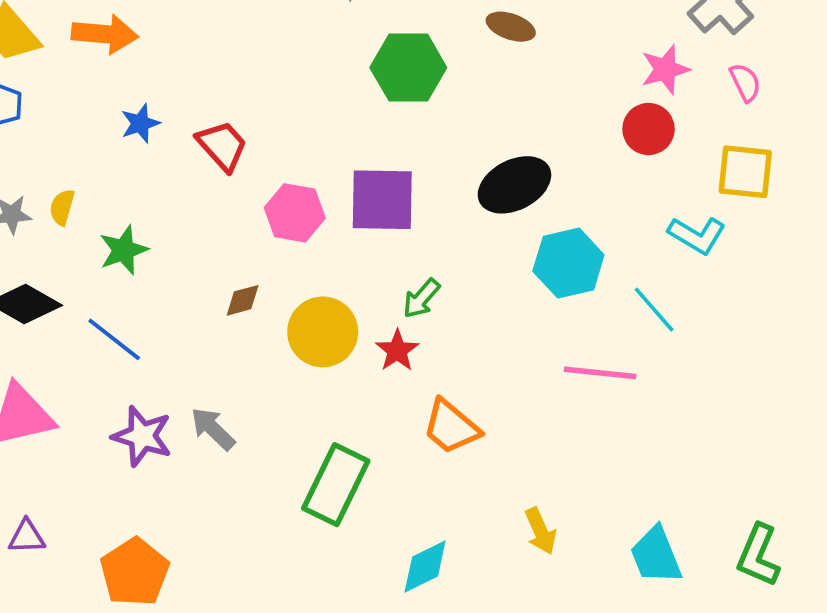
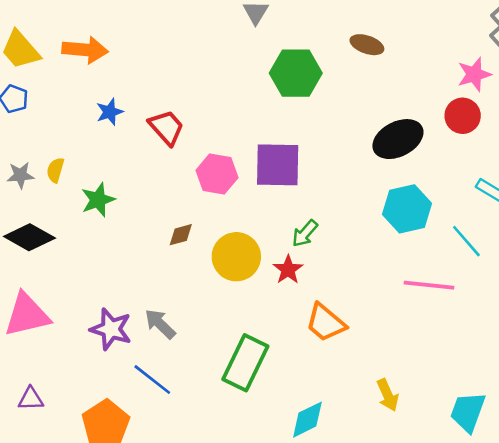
black ellipse: (514, 185) -> (398, 139), moved
blue line: (114, 339) -> (152, 380), moved
cyan trapezoid: (656, 555) -> (468, 412), turned 42

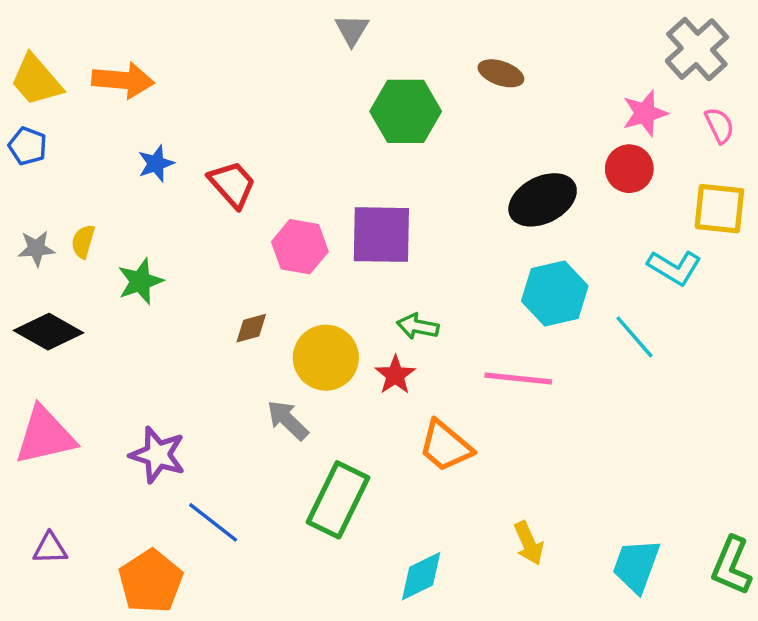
green arrow: (305, 233) -> (418, 326), turned 60
pink line: (429, 285) -> (518, 378), moved
gray arrow: (160, 324) -> (288, 420), moved

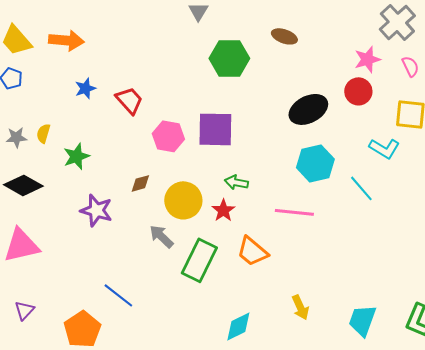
purple star: (158, 455) -> (96, 210), moved
green rectangle: (338, 500) -> (199, 260), moved
purple triangle: (50, 548) -> (24, 310), turned -45

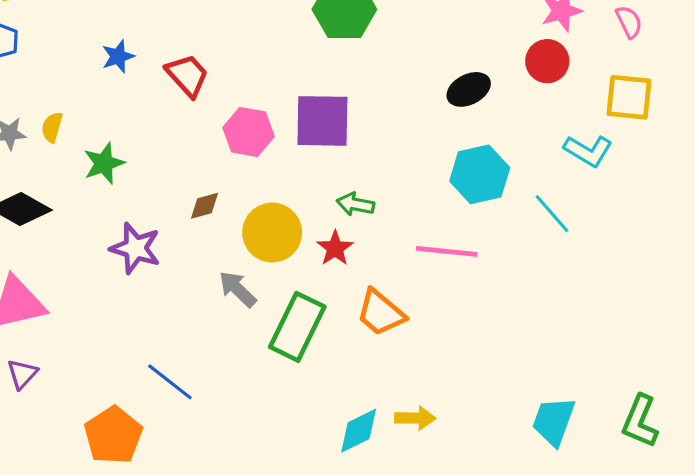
black ellipse: (308, 109) -> (469, 89), size x0.7
yellow arrow: (300, 307) -> (415, 418), moved, turned -65
purple triangle: (24, 310) -> (22, 374), moved

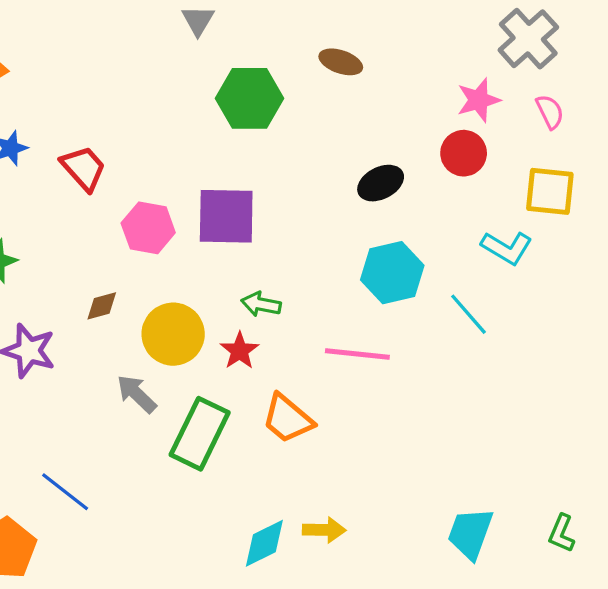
green L-shape: (640, 421) -> (562, 533), size x0.7

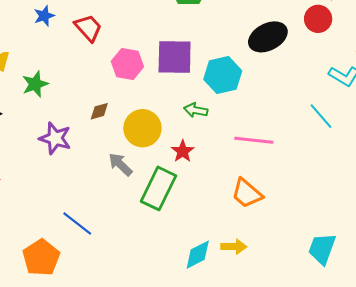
black ellipse: (381, 183) -> (268, 37), size x1.4
cyan hexagon: (392, 273) -> (223, 75), moved
red star: (239, 351) -> (183, 151), moved
orange trapezoid: (288, 419) -> (247, 193), moved

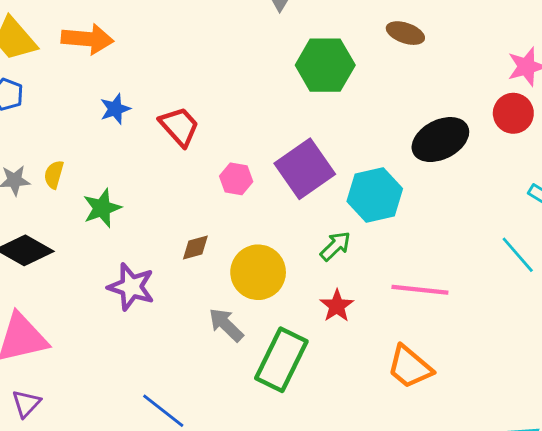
purple square: (175, 57) -> (305, 169), turned -36
pink hexagon: (127, 64) -> (236, 179), size x0.7
green arrow: (196, 110) -> (335, 246), turned 125
red star: (183, 151) -> (337, 306), moved

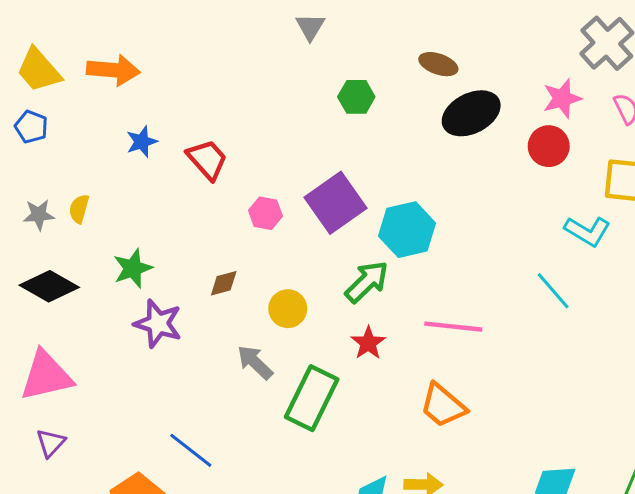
green hexagon: (325, 65) -> (356, 97), size x0.6
black ellipse: (440, 140) -> (471, 113), moved
green star: (102, 208) -> (133, 268), moved
green arrow: (335, 246) -> (367, 282), size x1.4
yellow circle: (258, 272) -> (288, 309), size x0.7

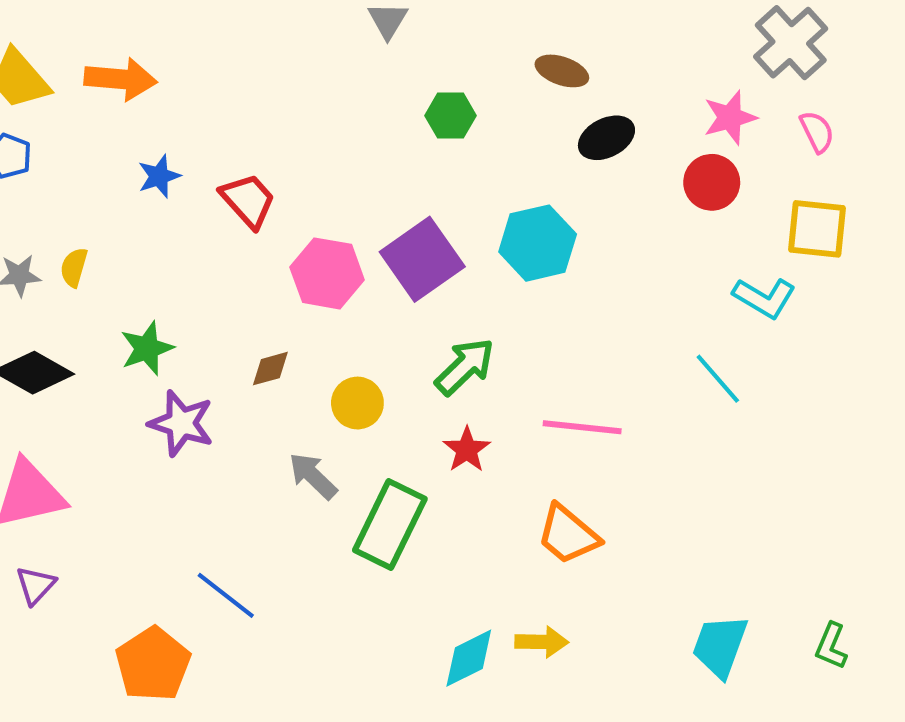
black ellipse: (471, 113) -> (606, 138), size x0.7
pink hexagon: (265, 213) -> (327, 273), size x1.6
cyan hexagon: (407, 230) -> (538, 243), moved

